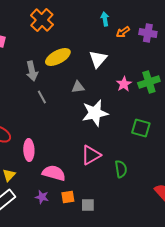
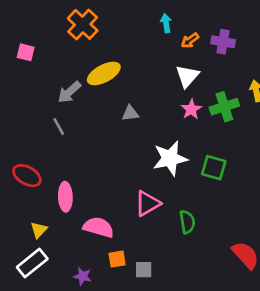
white triangle: (98, 59) -> (187, 76), moved
gray arrow: (32, 71) -> (69, 92), turned 60
gray line: (42, 97) -> (59, 127), moved
white star: (95, 113) -> (170, 158), moved
purple star: (42, 197) -> (83, 276), moved

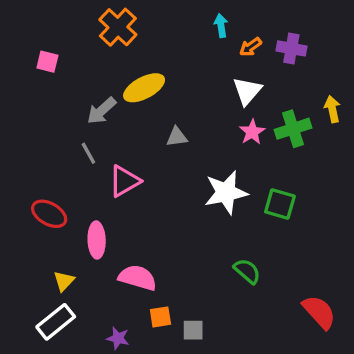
pink triangle: (148, 203) -> (124, 181), moved
green semicircle: (187, 222) -> (247, 271), turned -40

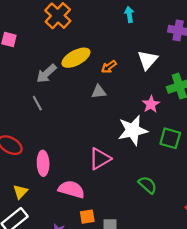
orange arrow: (250, 47) -> (109, 67), moved
pink star: (252, 132) -> (151, 104), moved
pink triangle: (124, 181) -> (100, 159), moved

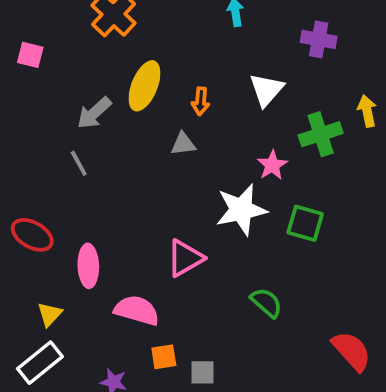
yellow ellipse: (76, 58) -> (144, 86), turned -40
orange arrow: (109, 67) -> (201, 101), turned -49

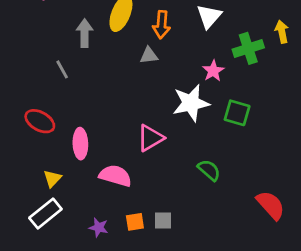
orange arrow: (201, 101) -> (162, 25), size x1.4
gray arrow: (94, 113) -> (85, 33), turned 132
gray line: (79, 163) -> (62, 69), moved
orange square: (164, 357) -> (135, 222), moved

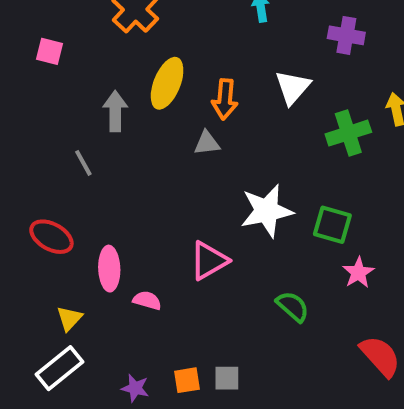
pink star: (213, 71) -> (358, 273), moved
pink semicircle: (115, 176) -> (147, 300), moved, size x0.6

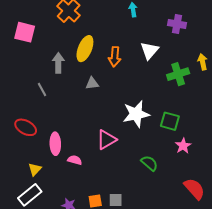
pink square: (49, 51) -> (25, 32), size x1.5
gray triangle: (207, 143) -> (92, 83), moved

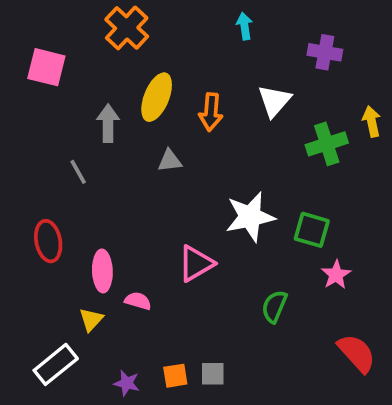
red ellipse: (26, 127) -> (48, 241), turned 50
green semicircle: (149, 163) -> (274, 306), turned -108
yellow triangle: (35, 169) -> (91, 320), moved

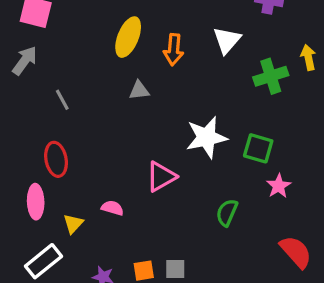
gray arrow: (108, 123) -> (25, 61), moved, turned 36
red ellipse: (48, 241) -> (56, 159), moved
pink ellipse: (102, 271) -> (36, 202), moved

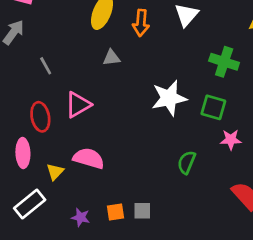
green cross: (271, 76) -> (224, 62), moved, turned 36
pink triangle: (161, 177) -> (78, 105), moved
pink star: (279, 186) -> (231, 140), turned 30
pink semicircle: (112, 208) -> (89, 158), size x1.6

